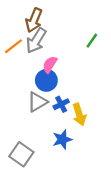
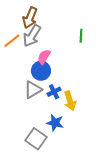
green line: (92, 41) -> (81, 36), turned -32
blue star: (62, 139) -> (55, 123), turned 30
gray square: (21, 154) -> (36, 139), moved

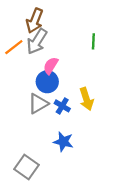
blue cross: (54, 92) -> (62, 106), turned -32
yellow arrow: (70, 101) -> (86, 99), moved
gray square: (36, 139) -> (27, 167), moved

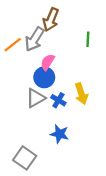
brown arrow: (35, 21) -> (51, 20), moved

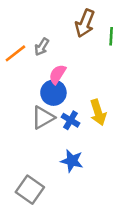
brown arrow: (51, 20) -> (85, 23), moved
gray arrow: (34, 39) -> (42, 47), size x0.6
green line: (88, 39) -> (111, 36), moved

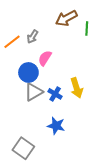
brown arrow: (85, 23) -> (66, 18), turned 40
blue circle: (53, 93) -> (28, 72), moved

